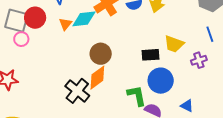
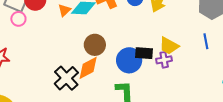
purple cross: (199, 60) -> (164, 60), moved
blue circle: (161, 81) -> (129, 60), moved

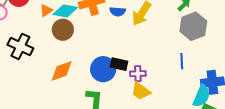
brown circle: (95, 45) -> (63, 30), moved
yellow trapezoid: (169, 46) -> (141, 91), moved
black cross: (66, 78) -> (20, 46), moved, turned -30

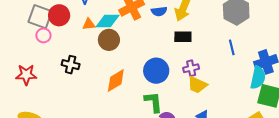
orange triangle: (46, 10) -> (89, 24), turned 40
black cross: (20, 46) -> (71, 65), size x0.7
black rectangle: (119, 64) -> (183, 37), moved

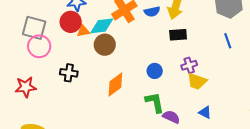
red circle: (59, 15) -> (71, 22), moved
pink circle: (43, 35) -> (39, 46), size x1.5
blue circle: (156, 71) -> (155, 71), size x0.6

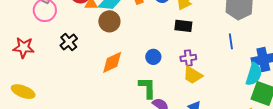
black cross: (69, 73) -> (69, 42), turned 30

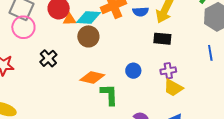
orange diamond: (112, 62) -> (92, 77), turned 40
green L-shape: (147, 88) -> (109, 95), moved

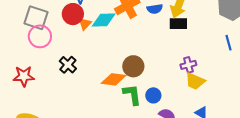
orange triangle: (69, 19) -> (85, 24), turned -40
brown circle: (88, 36) -> (133, 66), moved
black rectangle: (162, 39) -> (178, 24), moved
blue circle: (133, 71) -> (153, 95), moved

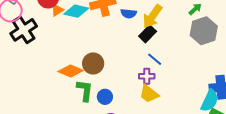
black rectangle: (178, 24) -> (148, 34), turned -60
blue line: (228, 43) -> (155, 59), moved, turned -49
black cross: (68, 65) -> (24, 30), moved, size x1.5

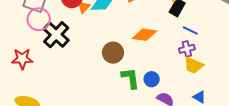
brown circle: (93, 63) -> (113, 53), moved
orange diamond: (71, 71) -> (144, 35), moved

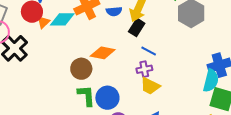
brown circle: (113, 53) -> (81, 69), moved
blue circle: (152, 79) -> (107, 98), size x1.5

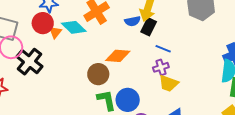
blue semicircle: (114, 11) -> (132, 21), moved
cyan diamond: (62, 19) -> (74, 27), turned 50

